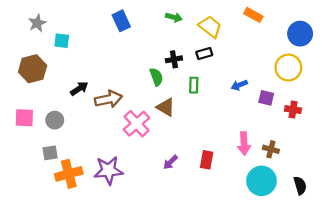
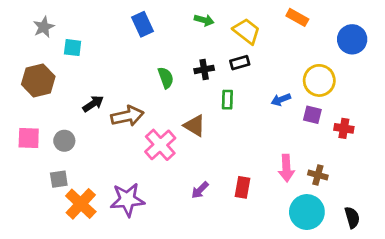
yellow circle: (288, 68) -> (319, 80), moved
green semicircle: (156, 77) -> (166, 78), moved
orange cross: (69, 174) -> (81, 204), turned -32

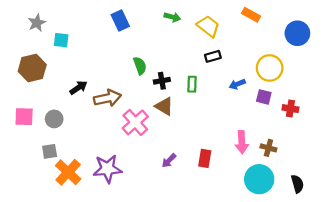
black rectangle: (240, 63) -> (213, 56), moved
black cross: (204, 69) -> (162, 81), moved

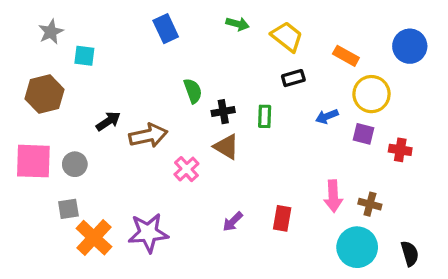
orange rectangle: (251, 15) -> (346, 56), moved
pink square: (24, 117) -> (33, 161), size x1.4
pink cross: (135, 122) -> (186, 169), size x0.7

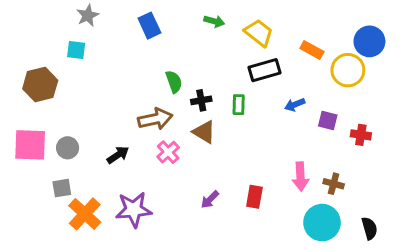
gray star: (51, 32) -> (88, 16), moved
black rectangle: (293, 78) -> (265, 70), size x1.5
yellow circle: (371, 94) -> (348, 70), moved
black arrow: (108, 121) -> (118, 155), moved
brown arrow: (148, 136) -> (155, 119), moved

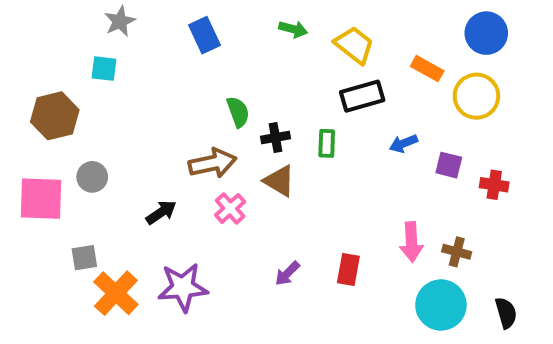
blue circle: (369, 41) -> (486, 33), moved
gray circle: (68, 148) -> (92, 177), moved

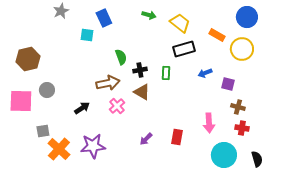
cyan square: (104, 69) -> (87, 35), moved
red cross: (494, 185) -> (242, 128), moved
brown cross: (457, 252) -> (238, 107), moved

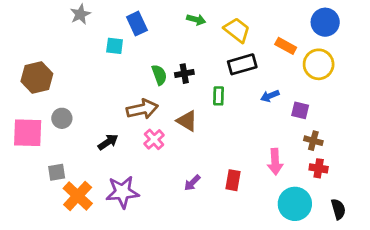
black cross: (140, 70) -> (184, 74), moved

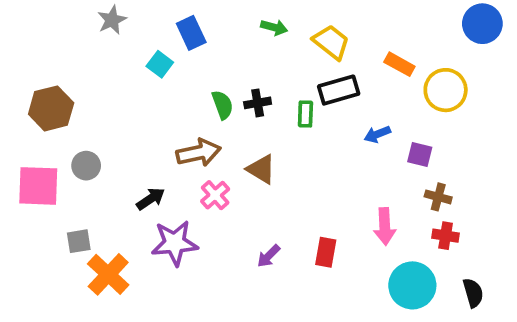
blue circle: (325, 22) -> (482, 24), moved
cyan square: (115, 46) -> (160, 64), turned 30
green rectangle: (219, 96) -> (305, 114), moved
purple star: (122, 192) -> (175, 243), moved

